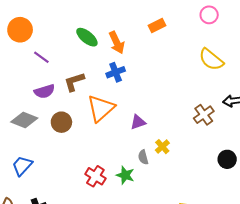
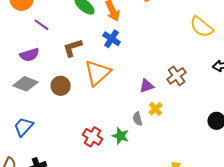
blue cross: (116, 72) -> (112, 39), turned -36
purple semicircle: (44, 91) -> (30, 55), moved
brown cross: (204, 115) -> (177, 76), moved
purple triangle: (138, 122) -> (147, 86), moved

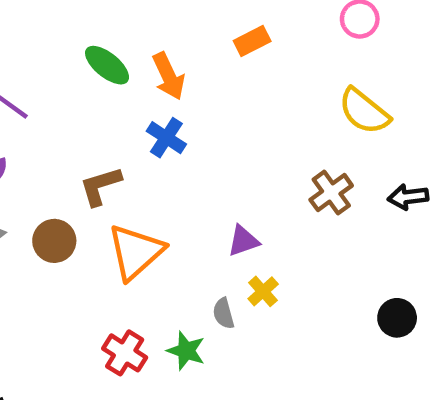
brown L-shape: (73, 48) -> (100, 186), moved
orange triangle: (98, 73) -> (136, 252), moved
brown cross: (177, 76) -> (331, 193), moved

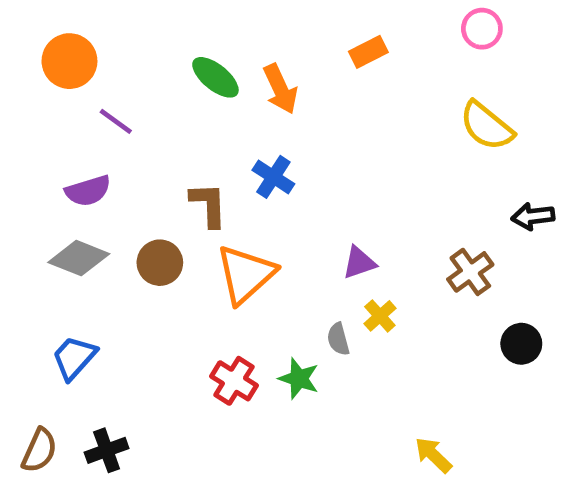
blue cross: (166, 138) -> (273, 177), moved
brown L-shape: (100, 186) -> (209, 205), turned 105
brown cross: (331, 193) -> (470, 272), moved

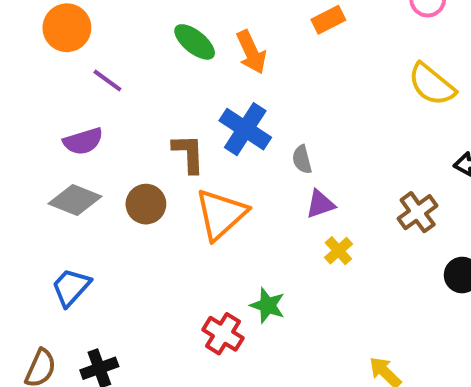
blue cross: (273, 177) -> (245, 129), size x1.4
gray semicircle: (338, 339) -> (302, 159), moved
red cross: (234, 381) -> (223, 334), moved

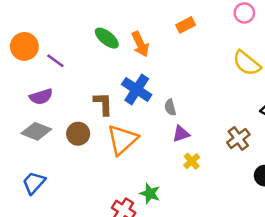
orange circle: (67, 28) -> (24, 46), moved

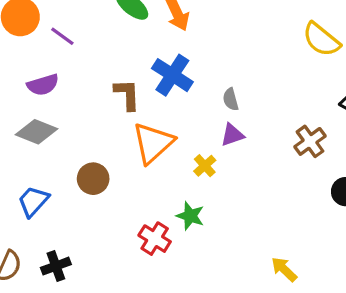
gray semicircle: (170, 107) -> (231, 99), moved
brown circle: (78, 134) -> (93, 179), moved
yellow cross: (192, 161) -> (205, 166), moved

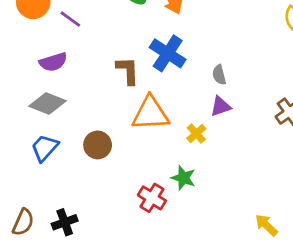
orange triangle: (153, 143) -> (150, 114), turned 39
blue trapezoid: (33, 201) -> (45, 148), moved

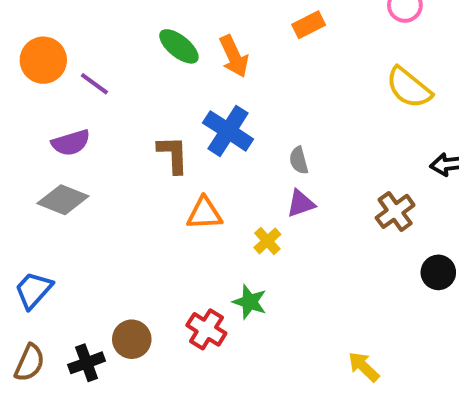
orange triangle: (150, 114) -> (204, 213), size x0.7
brown circle: (98, 145) -> (132, 339), moved
blue trapezoid: (45, 148) -> (34, 290), moved

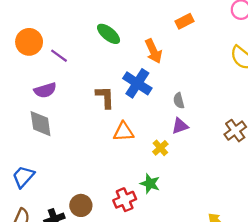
orange arrow: (234, 56) -> (153, 51), moved
gray diamond: (63, 200) -> (41, 124), turned 60
red cross: (206, 329) -> (125, 200), turned 35

